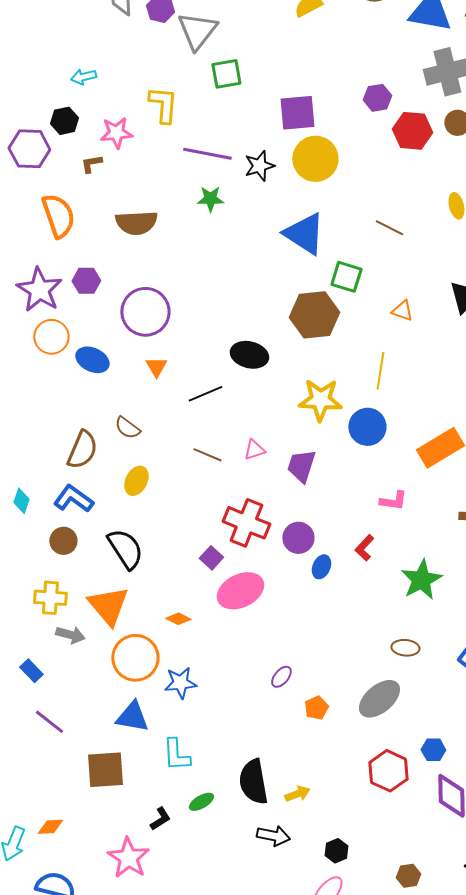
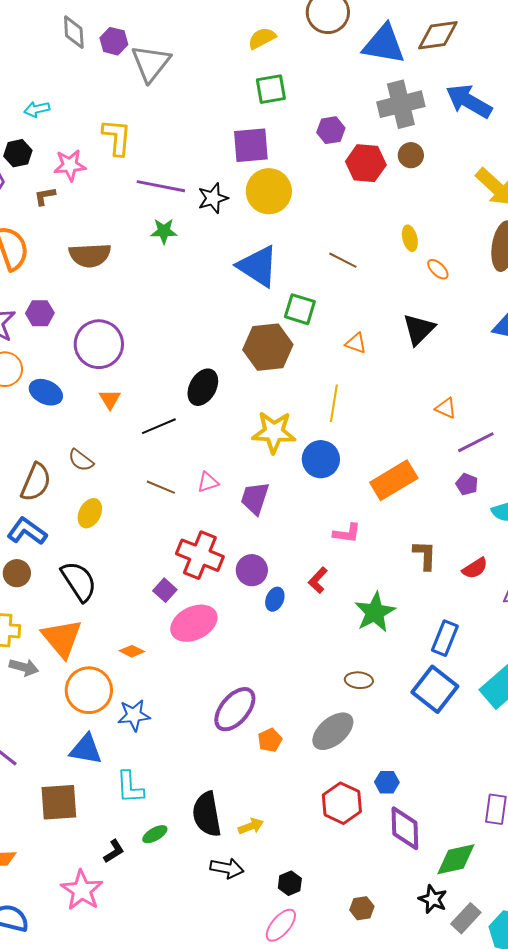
green square: (226, 74) -> (271, 89), moved
black ellipse: (249, 355) -> (203, 387), turned -75
purple ellipse: (281, 677) -> (235, 709), size x2.0

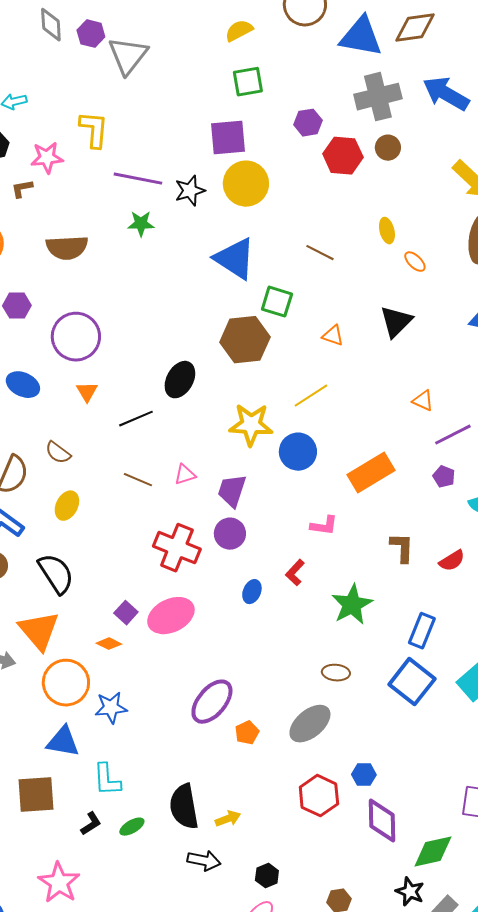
yellow line: (334, 403) -> (311, 396), turned 48
purple circle: (252, 570) -> (230, 534), moved
purple square: (165, 590) -> (126, 613), moved
black L-shape: (114, 851) -> (91, 824), moved

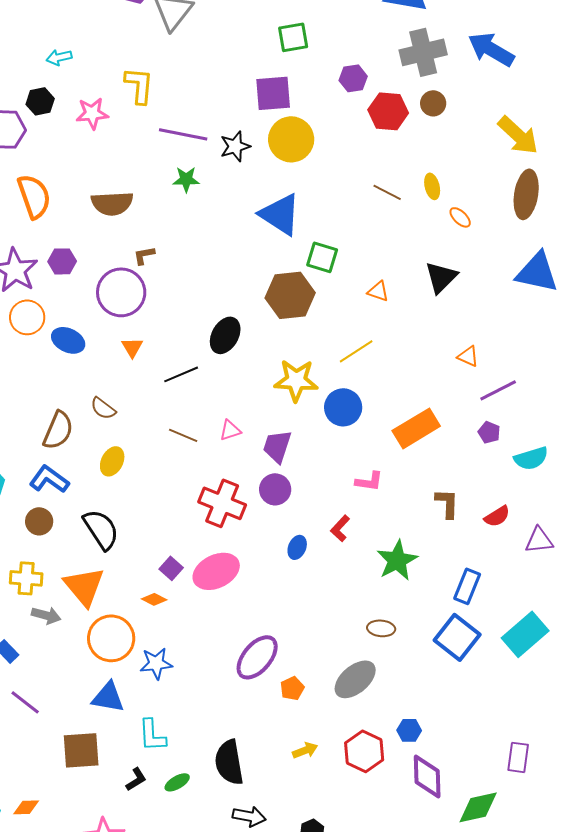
brown L-shape: (22, 189) -> (144, 255), moved
brown line: (320, 253) -> (387, 192), moved
yellow arrow: (228, 819) -> (305, 750), moved

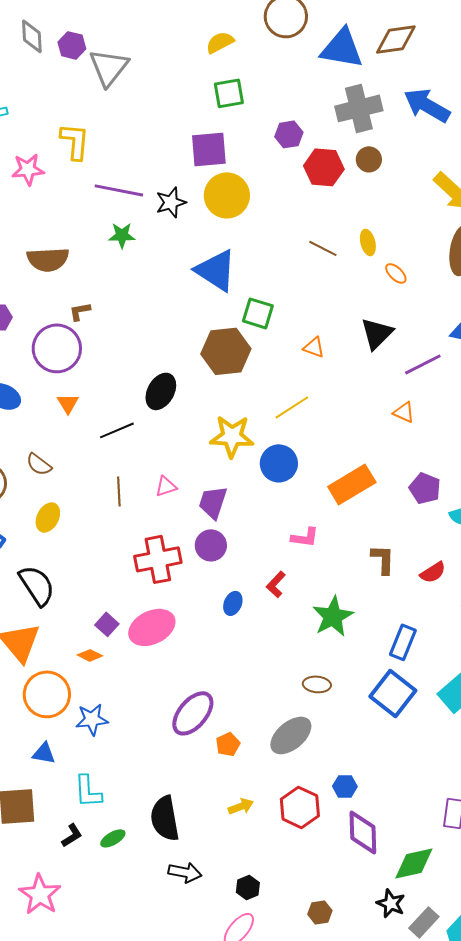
purple line: (498, 390) -> (423, 364), moved
purple pentagon: (489, 432) -> (425, 488), size x1.4
brown line: (183, 435) -> (119, 491), turned 64
red cross: (222, 503) -> (158, 559), turned -33
blue triangle: (108, 697) -> (44, 753), size x0.7

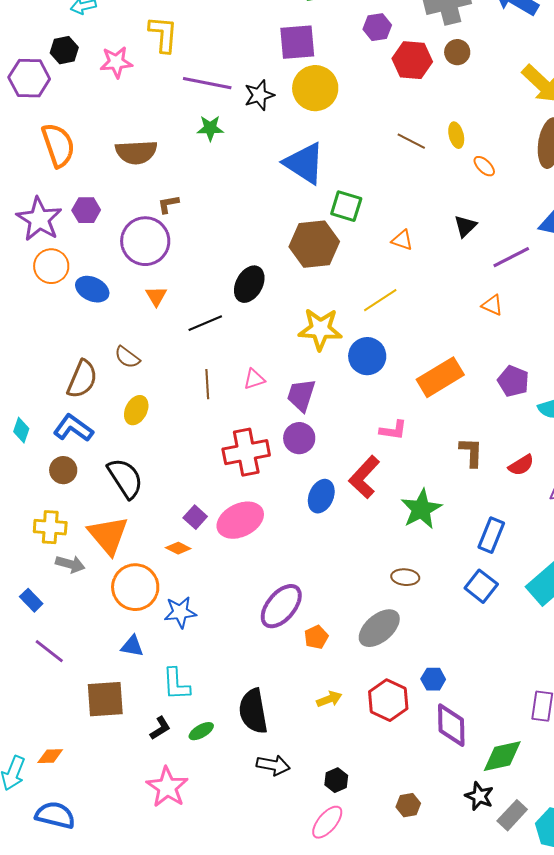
black triangle: (377, 333) -> (465, 226), size x0.7
red L-shape: (276, 584) -> (364, 477), size x1.6
blue ellipse: (233, 603) -> (321, 496), size x1.4
blue square: (393, 693) -> (481, 586), size x0.7
pink star: (40, 894) -> (167, 787), moved

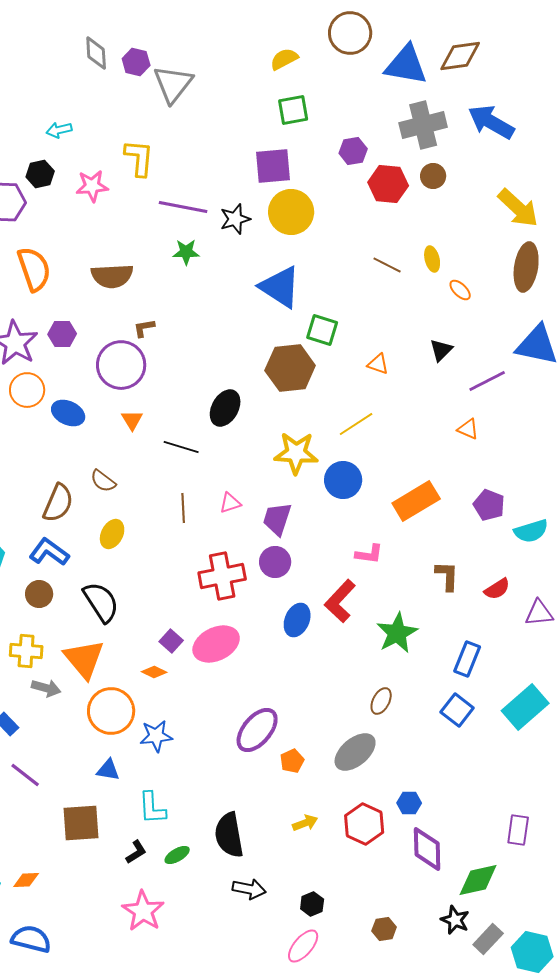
black line: (205, 323) -> (181, 447), turned 40
brown ellipse: (405, 577) -> (381, 701), turned -68

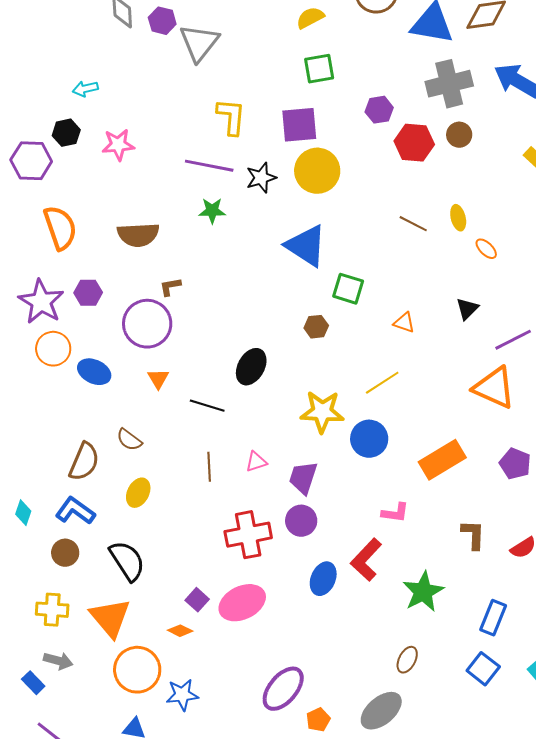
yellow L-shape: (139, 158) -> (231, 117), moved
brown hexagon: (290, 368) -> (316, 327), size x0.5
orange triangle: (468, 429) -> (494, 388), size x2.0
gray arrow: (46, 688) -> (58, 661), moved

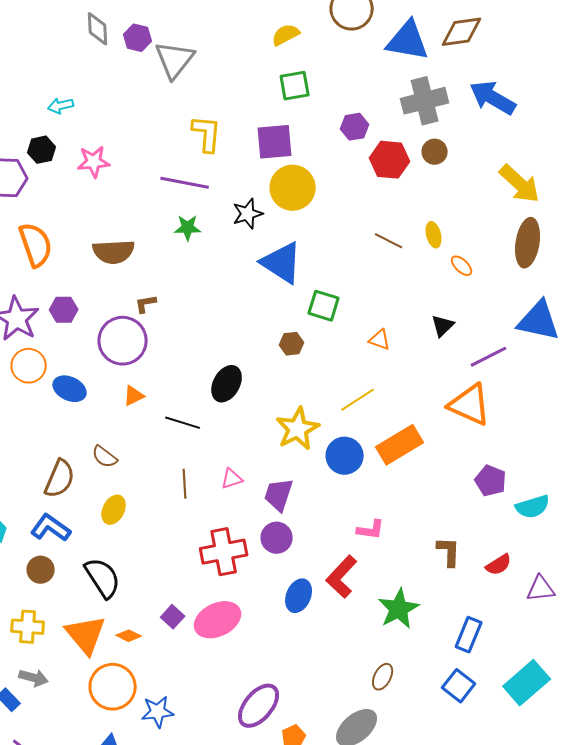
black star: (261, 178) -> (248, 214), moved
orange triangle: (158, 379) -> (134, 396), turned 35
yellow star: (322, 412) -> (298, 429), turned -30
orange rectangle: (442, 460) -> (400, 445), moved
orange diamond: (180, 631) -> (129, 636), moved

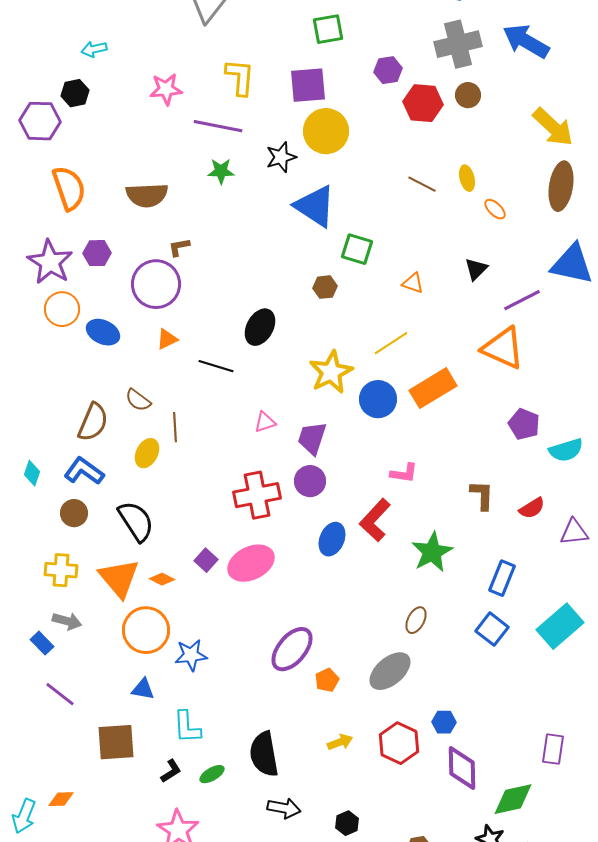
pink star: (94, 162) -> (166, 89), moved
brown line: (185, 484) -> (175, 427), moved

